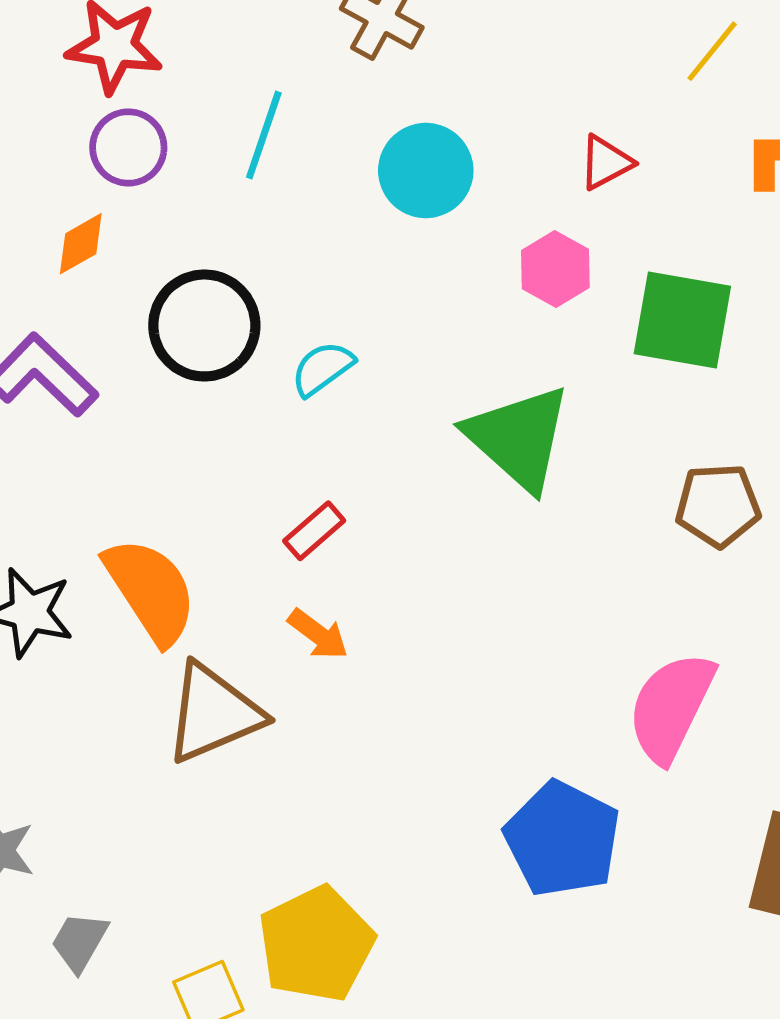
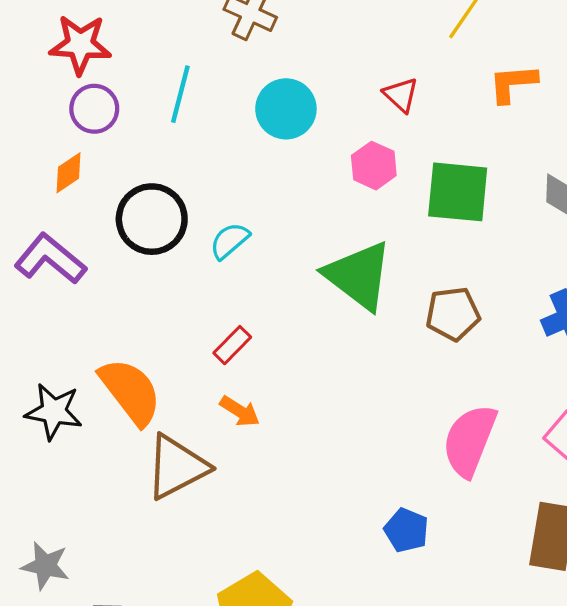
red triangle: (606, 162) -> (401, 95), turned -45
brown pentagon: (718, 505) -> (453, 314), moved
blue pentagon: (562, 839) -> (406, 530), size x0.6

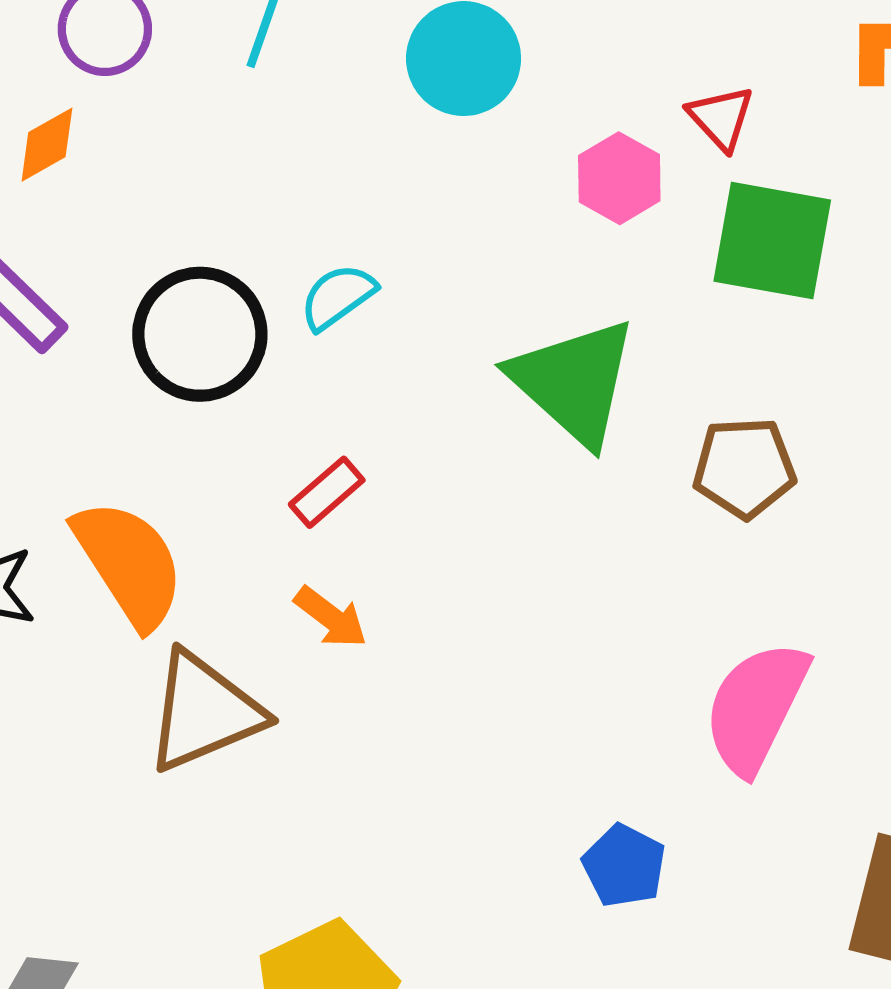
red triangle: (401, 95) -> (721, 118), moved
black circle: (152, 219) -> (200, 334), moved

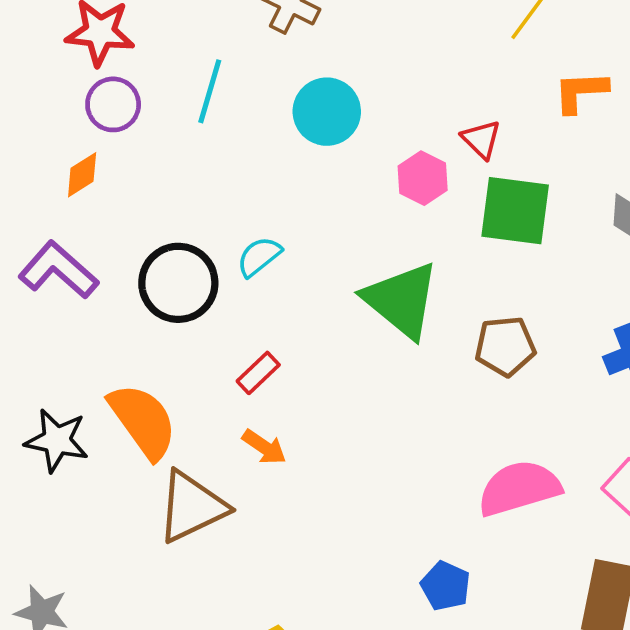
pink semicircle: (756, 707) -> (519, 488), turned 50

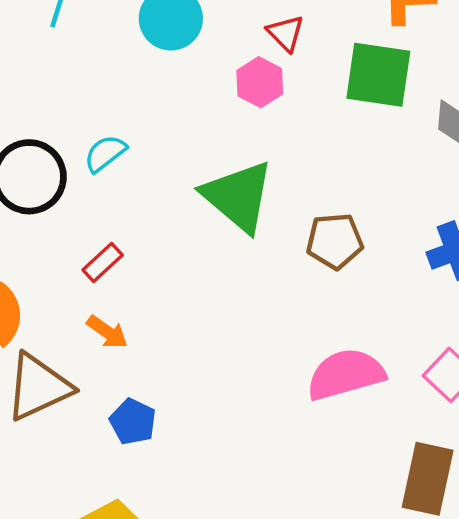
red triangle: (481, 139) -> (286, 33), moved
green square: (515, 211) -> (378, 75), moved
blue pentagon: (445, 586) -> (133, 422), moved

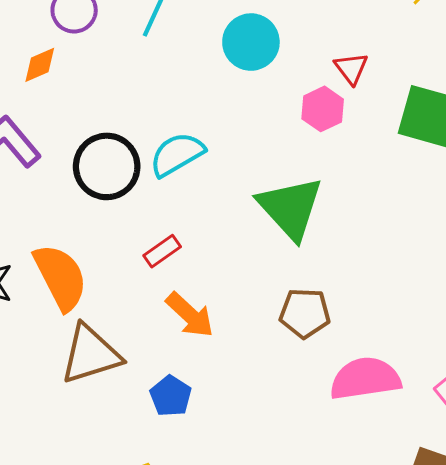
cyan semicircle: (105, 153) -> (177, 154), size x1.4
brown pentagon: (335, 241) -> (305, 313), moved
orange arrow: (107, 332) -> (190, 315), moved, size x1.4

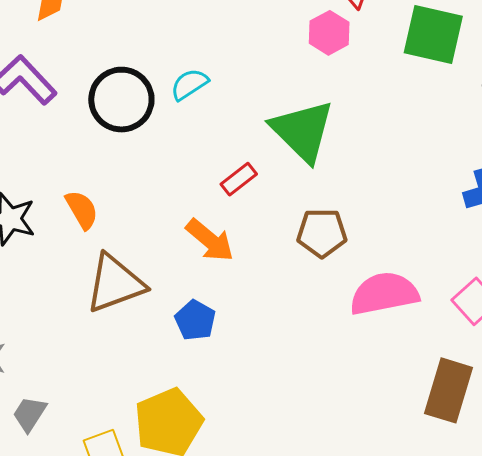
cyan semicircle: (177, 154) -> (189, 84), size x0.7
red rectangle: (162, 251) -> (239, 179), moved
orange semicircle: (60, 277) -> (82, 210), size x0.6

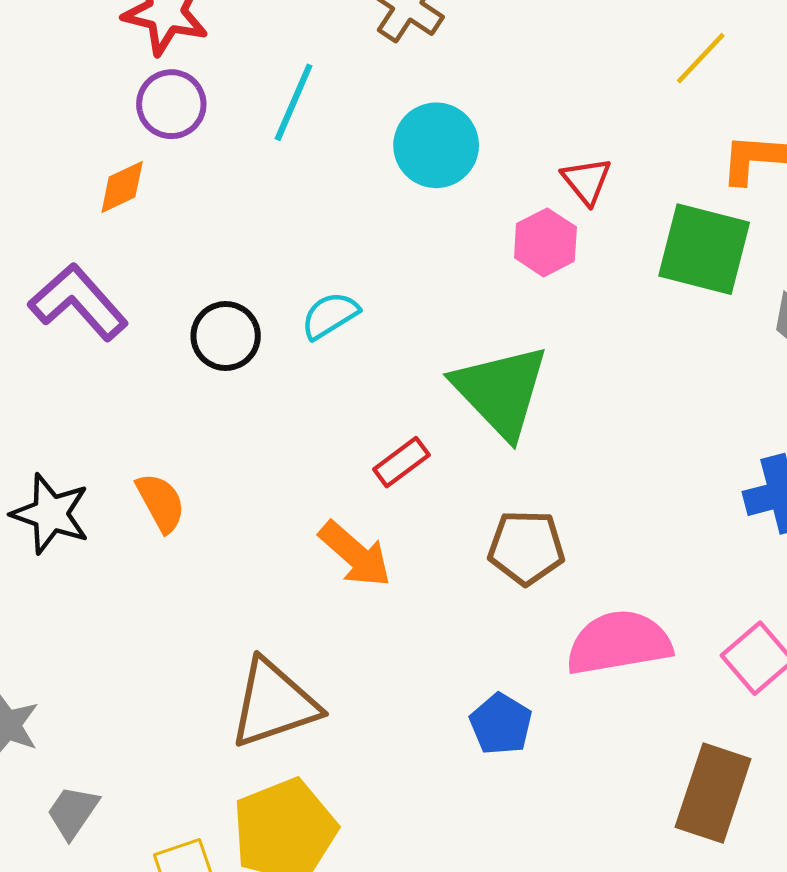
black circle: (121, 100) -> (226, 336), size x0.7
brown triangle: (115, 284) -> (274, 704), moved
blue pentagon: (195, 320) -> (501, 724), moved

